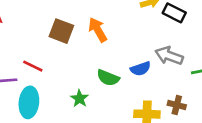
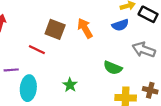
red line: (33, 66) -> (37, 50), moved
blue semicircle: (140, 69) -> (120, 25), moved
green semicircle: (108, 78) -> (113, 68), moved

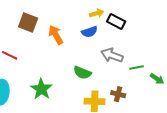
brown square: (55, 29) -> (28, 23), moved
green star: (70, 85) -> (41, 89), size x1.5

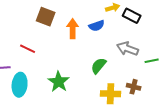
blue semicircle: (89, 32) -> (97, 26), moved
orange arrow: (56, 35) -> (73, 29), turned 30
green semicircle: (82, 73) -> (99, 66), turned 108

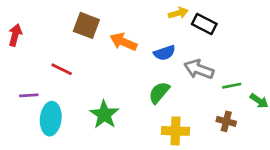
blue semicircle: (97, 26) -> (165, 53), moved
orange arrow: (73, 29) -> (123, 42), turned -66
brown cross: (134, 87) -> (226, 121), moved

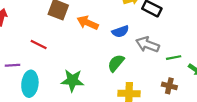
green star: (104, 115) -> (72, 80), turned -30

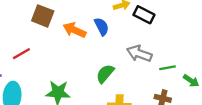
blue semicircle: (120, 31) -> (102, 27), moved, turned -98
red line: (39, 45) -> (21, 54), turned -56

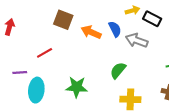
gray arrow: (139, 54) -> (137, 40), moved

